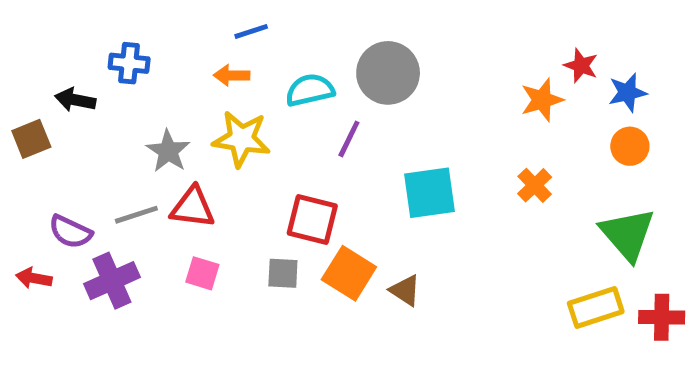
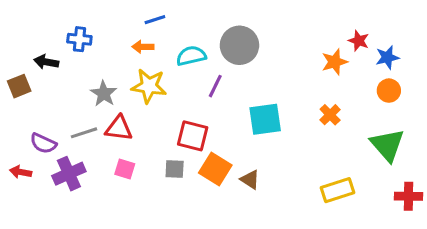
yellow rectangle: (596, 307) -> (338, 190), moved

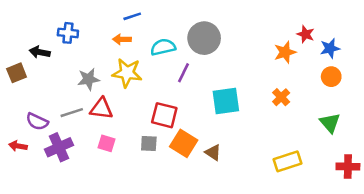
gray star: (104, 94) -> (89, 79), turned 30
green triangle: (387, 145) -> (330, 123), size x0.7

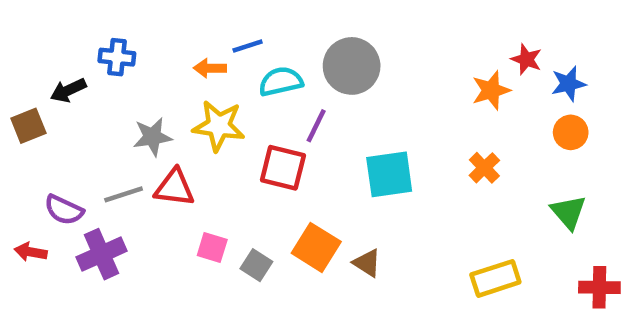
blue line: (132, 16) -> (248, 46), moved
black arrow: (40, 52) -> (68, 90), turned -36
red square: (164, 115) -> (283, 168), moved
pink square: (106, 143) -> (212, 247), moved
gray square: (149, 143) -> (256, 265), moved, turned 30

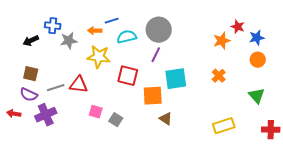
brown square: (28, 126) -> (31, 74), moved, turned 35
purple line: (316, 126) -> (156, 55), moved
gray star: (152, 137) -> (69, 41), moved
orange square: (316, 247) -> (153, 96), moved, turned -35

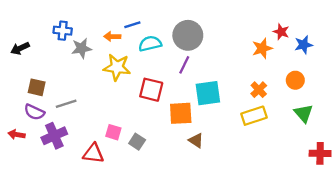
black arrow: (31, 41) -> (20, 48), moved
orange circle: (258, 60) -> (295, 80), moved
red triangle: (79, 85) -> (93, 153), moved
yellow rectangle: (224, 126) -> (254, 116), moved

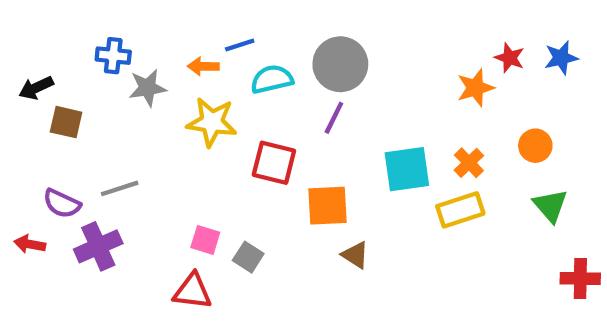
blue star: (304, 45) -> (561, 58), moved
brown square: (37, 87) -> (66, 122), moved
cyan square: (208, 93) -> (407, 169), moved
red triangle: (93, 153) -> (193, 291), moved

